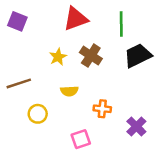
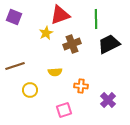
brown cross: (91, 56) -> (72, 44), turned 36
yellow star: (58, 57) -> (46, 33), moved

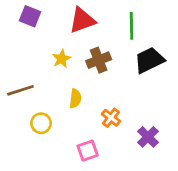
purple square: (14, 17) -> (30, 16), moved
yellow star: (46, 33) -> (62, 59), moved
yellow semicircle: (55, 72) -> (75, 99), turned -80
orange cross: (81, 86) -> (111, 118), turned 32

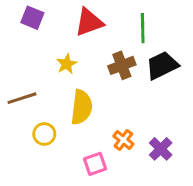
brown cross: (99, 60) -> (122, 65), moved
yellow semicircle: (75, 99) -> (82, 107), size x1.6
orange cross: (111, 118) -> (123, 140), moved

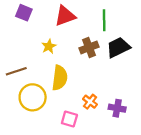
yellow circle: (44, 134) -> (33, 97), size x1.6
purple cross: (161, 149) -> (117, 108), turned -35
pink square: (95, 164) -> (69, 119), turned 35

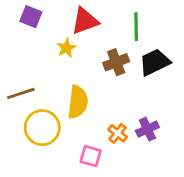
yellow star: (49, 46) -> (66, 48), moved
purple cross: (117, 108) -> (147, 129), moved, turned -35

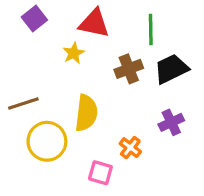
purple square: (31, 17) -> (34, 19), turned 30
red triangle: (85, 21) -> (94, 23), turned 32
purple cross: (147, 129) -> (171, 122), moved

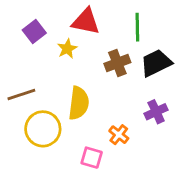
purple square: (34, 19) -> (34, 31), moved

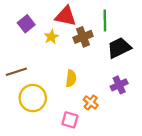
brown cross: (117, 63) -> (83, 37), moved
yellow semicircle: (79, 103) -> (71, 78), moved, size x0.7

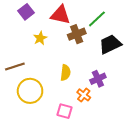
green line: (105, 20) -> (97, 19), turned 48
purple square: (26, 24) -> (26, 12), moved
yellow star: (51, 37) -> (40, 38), moved
purple cross: (119, 85) -> (98, 79), moved

